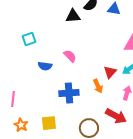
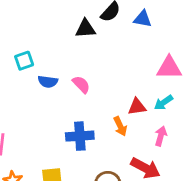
blue semicircle: (45, 66) -> (48, 82), moved
red triangle: (110, 72) -> (137, 107), turned 40

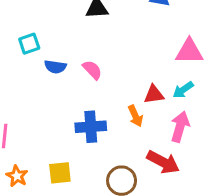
pink arrow: (161, 136) -> (180, 127), size x1.4

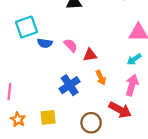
cyan square: (29, 44) -> (27, 27), size x1.5
red triangle: (154, 94) -> (90, 55), moved
blue cross: (91, 127) -> (70, 85), turned -30

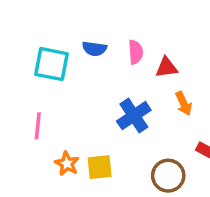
cyan square: (27, 27) -> (51, 64), moved, turned 30
pink semicircle: (71, 45) -> (136, 52), turned 40
orange star: (18, 120) -> (67, 164), moved

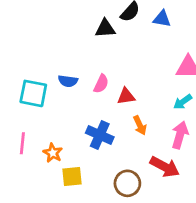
pink semicircle: (136, 52) -> (101, 84), turned 30
blue cross: (134, 116) -> (100, 135), turned -32
orange star: (67, 164) -> (53, 153), moved

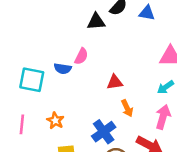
pink semicircle: (101, 84) -> (81, 56), moved
blue cross: (100, 135) -> (104, 132), moved, turned 30
orange star: (53, 153) -> (55, 121), moved

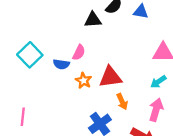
cyan square: (32, 80) -> (30, 55), moved, turned 35
red triangle: (115, 82) -> (110, 77), size x1.5
orange star: (55, 121) -> (84, 81), moved

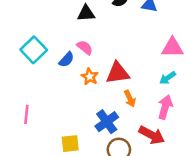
black triangle: (93, 20) -> (86, 13), moved
pink semicircle: (79, 52) -> (85, 47), turned -77
blue semicircle: (61, 64) -> (67, 60), turned -56

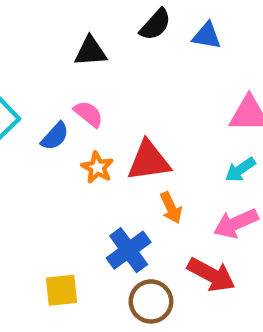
pink arrow: (165, 107) -> (236, 223), turned -130

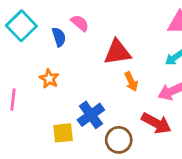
blue semicircle: (55, 136) -> (59, 37), turned -60
orange star: (97, 167) -> (49, 79), moved
blue cross: (129, 250) -> (91, 115), moved

